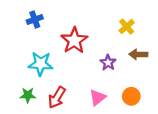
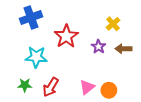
blue cross: (35, 20) -> (31, 18), size x1.5
purple star: (108, 63) -> (98, 47), moved
orange circle: (131, 96) -> (109, 90), moved

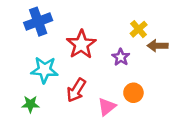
brown arrow: (123, 49) -> (158, 46), moved
red arrow: (51, 87) -> (76, 90), moved
orange circle: (109, 90) -> (133, 93), moved

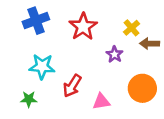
red star: (81, 44) -> (83, 27), moved
orange circle: (133, 93) -> (142, 88), moved, size x1.5
pink triangle: (107, 107) -> (101, 102), turned 30

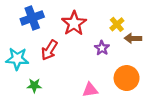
cyan star: (42, 67) -> (17, 59), moved
red arrow: (72, 86) -> (49, 50), moved
green star: (29, 99) -> (34, 86), moved

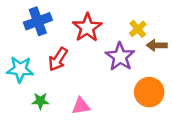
purple star: (102, 48) -> (120, 57), size x1.6
pink triangle: (90, 90) -> (81, 106), moved

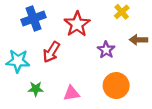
yellow cross: (138, 29) -> (122, 12), moved
purple star: (120, 57) -> (106, 50), size x0.7
orange circle: (149, 92) -> (116, 86), moved

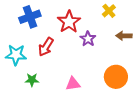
purple star: (106, 50) -> (88, 39), moved
orange circle: (116, 86) -> (116, 77), moved
pink triangle: (71, 93) -> (73, 84), moved

